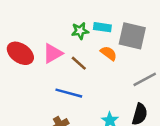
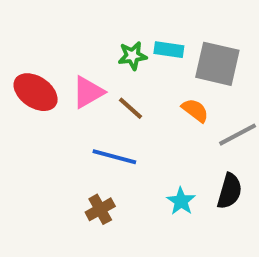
orange semicircle: (109, 53) -> (195, 110), moved

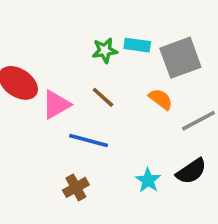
gray square: (217, 64) -> (180, 58), turned -33
pink triangle: (88, 92) -> (56, 105), moved
black semicircle: (230, 191) -> (191, 171), turned 40

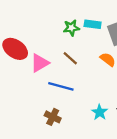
brown cross: (76, 187) -> (53, 117), turned -35

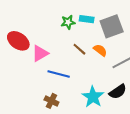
brown line: (70, 58) -> (79, 49), moved
cyan star: (100, 112) -> (93, 97), size x1.5

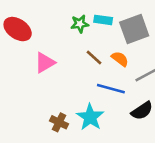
red ellipse: (18, 41) -> (18, 29), moved
blue line: (59, 74) -> (111, 89), moved
cyan star: (93, 97) -> (90, 117), moved

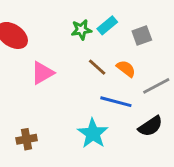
cyan rectangle: (103, 20) -> (107, 25), turned -48
gray square: (134, 29) -> (142, 35), size x0.6
brown cross: (59, 122) -> (27, 139), moved, turned -36

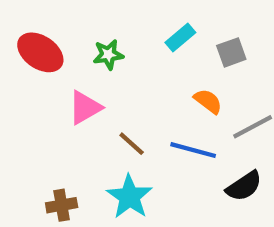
green star: (81, 30) -> (108, 55), moved
brown line: (97, 67) -> (132, 144), moved
cyan star: (93, 133) -> (129, 197), moved

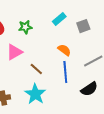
orange semicircle: (208, 101) -> (64, 50), moved
blue line: (193, 150) -> (65, 72), turned 70

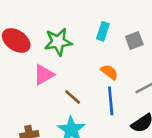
cyan rectangle: (59, 19) -> (103, 31), turned -32
green star: (25, 27) -> (58, 42), size x1.5

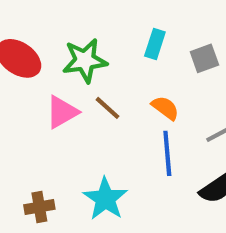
brown line: (73, 97) -> (107, 108), moved

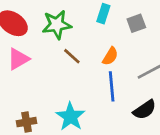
orange semicircle: (165, 108) -> (110, 56), turned 84
pink triangle: (62, 112) -> (18, 59), moved

